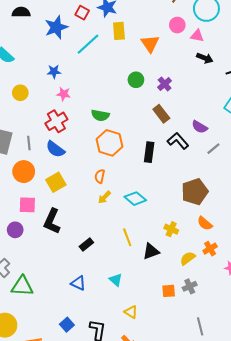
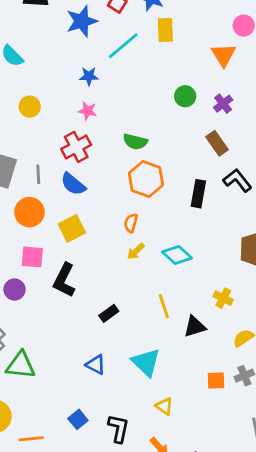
orange triangle: (150, 44) -> (223, 55), moved
blue star: (54, 72) -> (89, 76), moved
cyan triangle: (116, 280) -> (146, 362), size x1.6

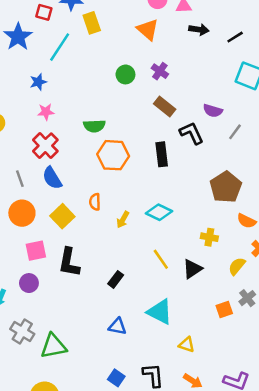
black L-shape: (237, 180) -> (192, 133), turned 30
blue semicircle: (73, 184) -> (52, 178), turned 35
orange semicircle: (131, 223) -> (95, 202), moved

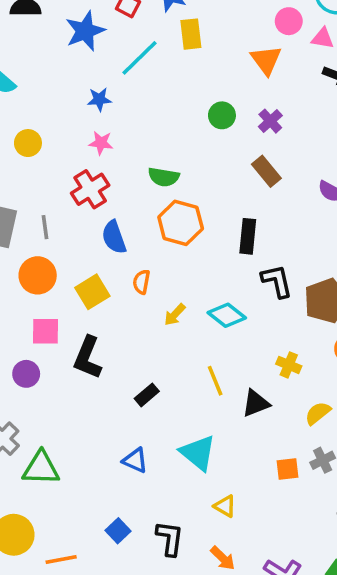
black L-shape: (192, 133) -> (277, 281), moved
blue semicircle: (52, 178) -> (114, 237), moved

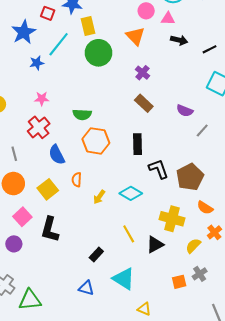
blue star: (99, 99) -> (37, 63), moved
green circle: (222, 115) -> (98, 53), moved, size x1.6
pink square: (45, 331) -> (22, 217), turned -36
yellow cross: (289, 365) -> (172, 219), size x1.6
black rectangle: (147, 395) -> (96, 254), moved

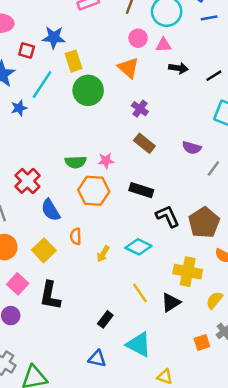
pink star: (42, 99) -> (106, 161), moved
black rectangle: (137, 144) -> (141, 190), turned -66

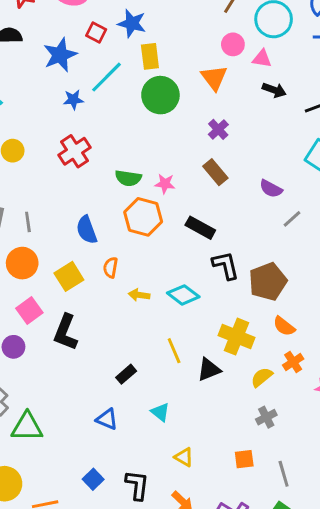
red cross: (27, 181) -> (75, 151), moved
yellow arrow: (103, 254) -> (139, 295), turned 56
orange square: (202, 342) -> (244, 459), moved
cyan triangle: (139, 344) -> (160, 412), size x0.6

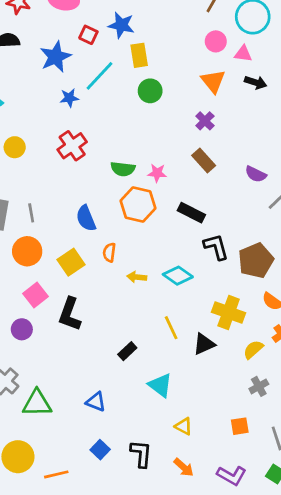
orange triangle: (214, 78) -> (213, 81), moved
green circle: (160, 95) -> (150, 91), size x0.7
cyan triangle: (160, 412) -> (160, 385), size x1.4
blue triangle: (107, 419) -> (96, 402), moved

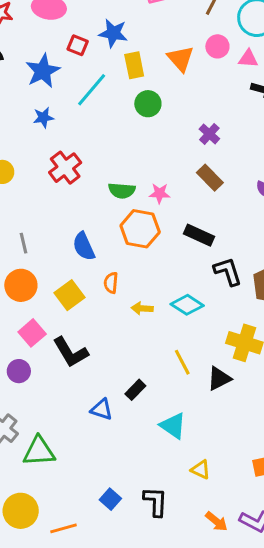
orange triangle: (213, 81) -> (180, 59), moved
blue star: (69, 98) -> (43, 117), moved
black L-shape: (70, 314) -> (71, 352), turned -48
blue triangle: (96, 402) -> (102, 409), moved
orange arrow: (184, 467) -> (217, 521), moved

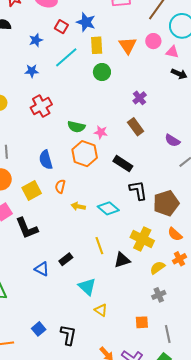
blue star: (43, 71) -> (36, 40), size x0.6
yellow triangle: (201, 470) -> (101, 310), moved

